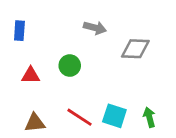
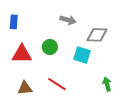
red triangle: (31, 75) -> (22, 54), size x1.5
cyan square: (114, 116) -> (82, 55), moved

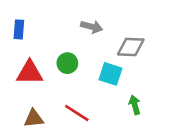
green arrow: (107, 84) -> (135, 105), moved

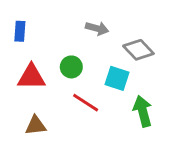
gray diamond: (131, 47) -> (138, 50), turned 44
green arrow: (135, 105) -> (143, 111), size x1.5
red line: (77, 113) -> (86, 103), moved

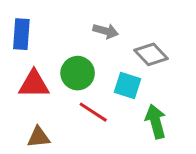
blue rectangle: (20, 31) -> (21, 34), size x1.4
green circle: (71, 67) -> (78, 73), size x1.4

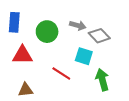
gray arrow: (106, 31) -> (78, 25), moved
green circle: (78, 73) -> (47, 32), moved

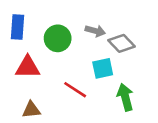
cyan square: (84, 56) -> (103, 68), turned -30

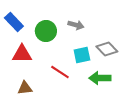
blue rectangle: (18, 27) -> (14, 22), turned -48
gray diamond: (121, 43) -> (107, 49), moved
green arrow: (125, 97) -> (100, 78), turned -75

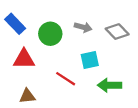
gray diamond: (107, 49) -> (117, 32), moved

